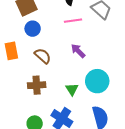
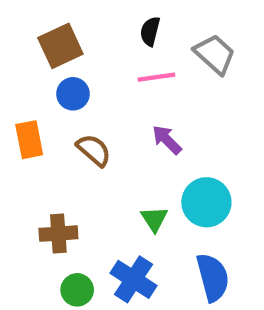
brown cross: (37, 85) -> (58, 234), moved

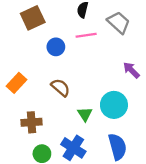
blue circle: (73, 94) -> (56, 47), moved
orange rectangle: (29, 140) -> (16, 83), moved, turned 54
purple arrow: (167, 140) -> (131, 70), moved
brown semicircle: (94, 150) -> (61, 88), moved

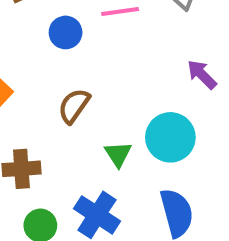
brown semicircle: (61, 88) -> (74, 106), turned -96

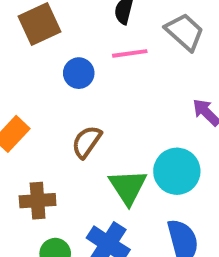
green triangle: (118, 154) -> (128, 187), size x1.5

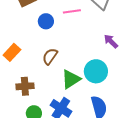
green triangle: (128, 187) -> (71, 79), turned 30

